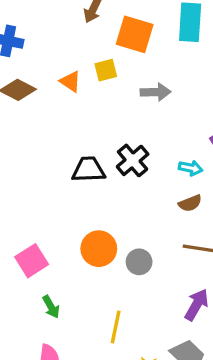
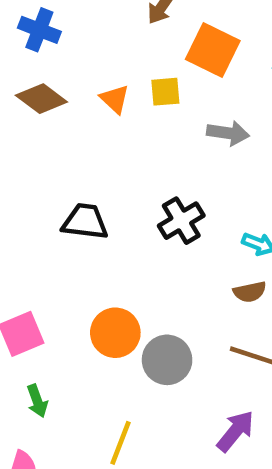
black trapezoid: (88, 170) -> (85, 222), moved
gray circle: (139, 262) -> (167, 360), size x1.4

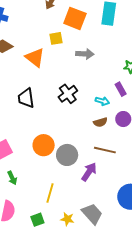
orange triangle: (115, 99) -> (35, 58), moved, size x1.5
black trapezoid: (85, 222) -> (26, 98), turned -100
purple arrow: (235, 431) -> (89, 172), moved

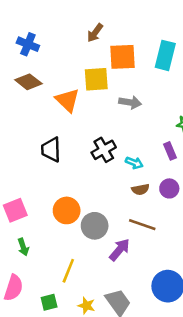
orange square: (75, 18) -> (123, 57), turned -30
yellow square: (56, 38) -> (96, 79), size x1.5
cyan arrow: (102, 101) -> (134, 163), moved

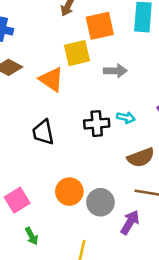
black cross: (104, 150) -> (97, 124), turned 35
cyan arrow: (134, 163) -> (126, 118), moved
brown semicircle: (140, 189) -> (141, 157), size x1.5

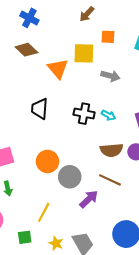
orange square: (100, 26) -> (108, 37), size x0.6

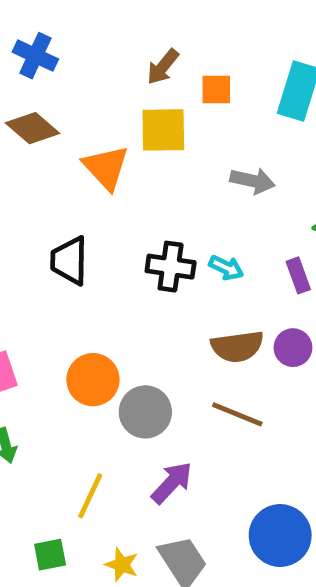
brown arrow: (87, 14) -> (163, 67), moved
gray arrow: (110, 76) -> (253, 181), moved
purple arrow: (89, 199) -> (172, 483), moved

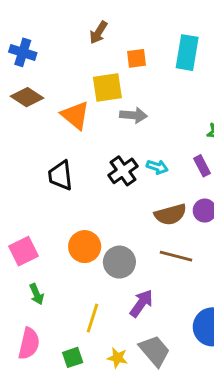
brown arrow: (163, 67) -> (98, 33), moved
gray arrow: (253, 181) -> (133, 115), moved
black cross: (171, 267) -> (123, 171), turned -36

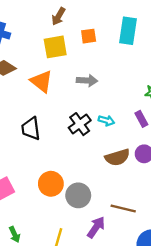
yellow square: (107, 88) -> (55, 47), moved
brown line: (176, 256) -> (123, 209), moved
green arrow: (37, 294) -> (15, 234), moved

